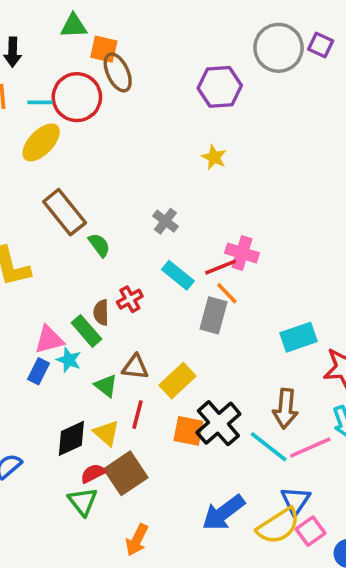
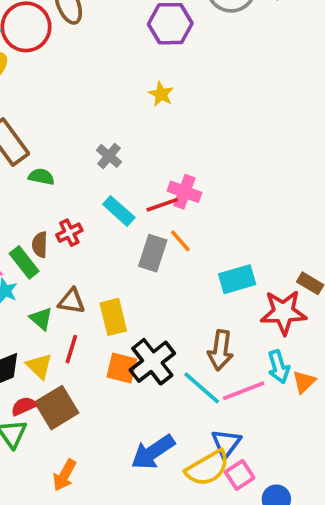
green semicircle: (99, 245) -> (41, 177), turned -45
orange line: (227, 293) -> (180, 241), moved
yellow rectangle: (177, 381) -> (113, 317), turned -64

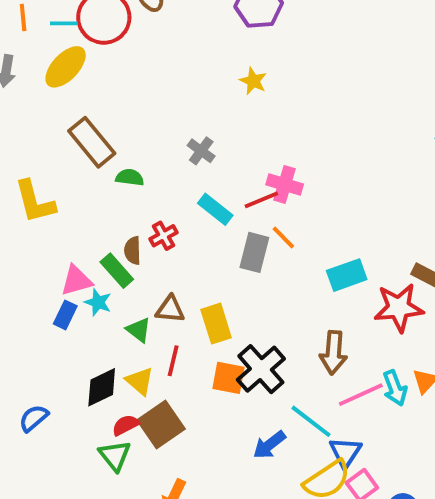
cyan arrow: (279, 367) -> (395, 388), moved
cyan line: (202, 388) -> (311, 421), moved
blue arrow: (153, 452) -> (269, 445), moved, size x0.7

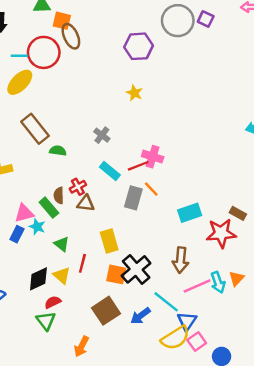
brown triangle: (170, 309) -> (86, 203), moved
brown square: (161, 425) -> (106, 311), moved

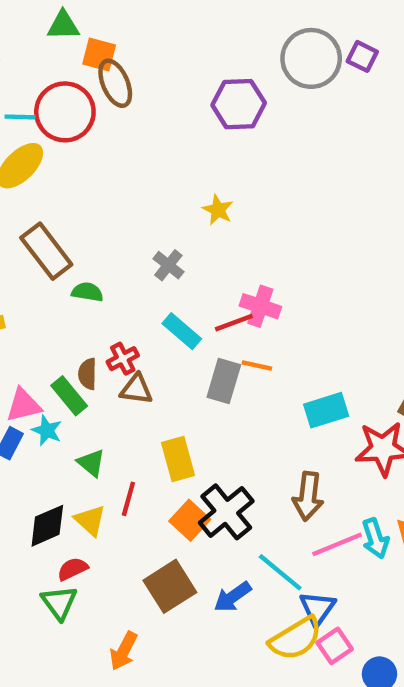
yellow star: (134, 93) -> (218, 210), moved
orange line: (151, 189) -> (257, 365), turned -35
orange square: (116, 274) -> (190, 520), turned 30

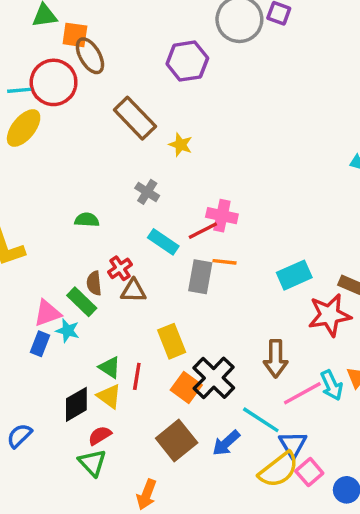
brown rectangle: (46, 251) -> (135, 118), moved
cyan rectangle: (326, 410) -> (294, 275), moved
green triangle: (91, 463) -> (110, 367), moved

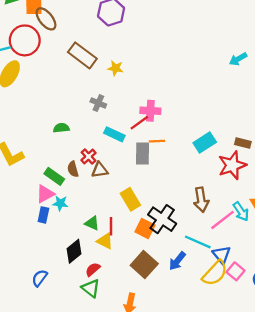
green rectangle: (82, 302) -> (54, 176), moved
yellow triangle: (109, 396) -> (105, 241), moved

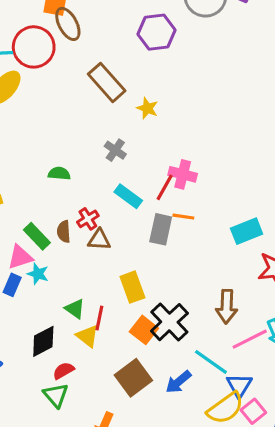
red line: (139, 123) -> (165, 187), turned -36

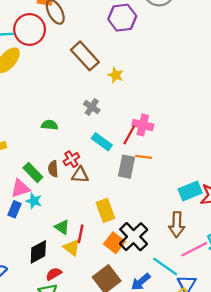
cyan rectangle: (247, 231) -> (190, 191), moved

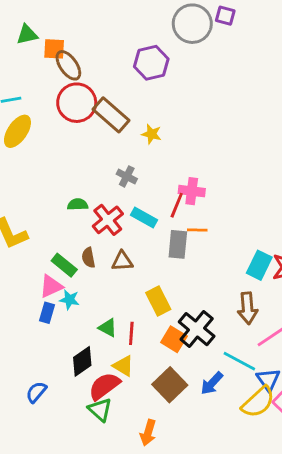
red circle: (30, 29) -> (77, 103), moved
red cross: (71, 159) -> (108, 220), moved, size x1.5
cyan rectangle: (190, 191) -> (259, 265), turned -35
yellow triangle: (72, 248) -> (123, 366), moved
red semicircle: (54, 274) -> (104, 386), size x1.6

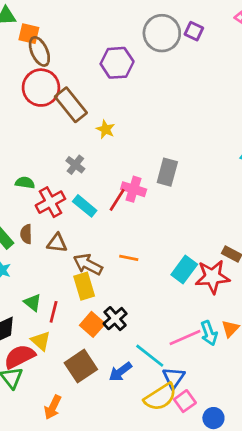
orange line: (197, 230) -> (129, 258), moved
gray rectangle: (178, 244) -> (167, 172), moved
brown arrow: (248, 308) -> (88, 264), moved, turned 112
black cross: (197, 329) -> (115, 319), size x0.7

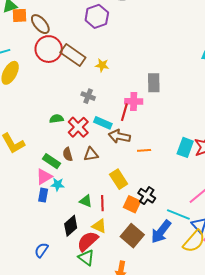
orange square: (29, 34) -> (20, 15), moved
brown arrow: (88, 264) -> (119, 136), moved
blue arrow: (120, 372) -> (161, 232), size x1.4

